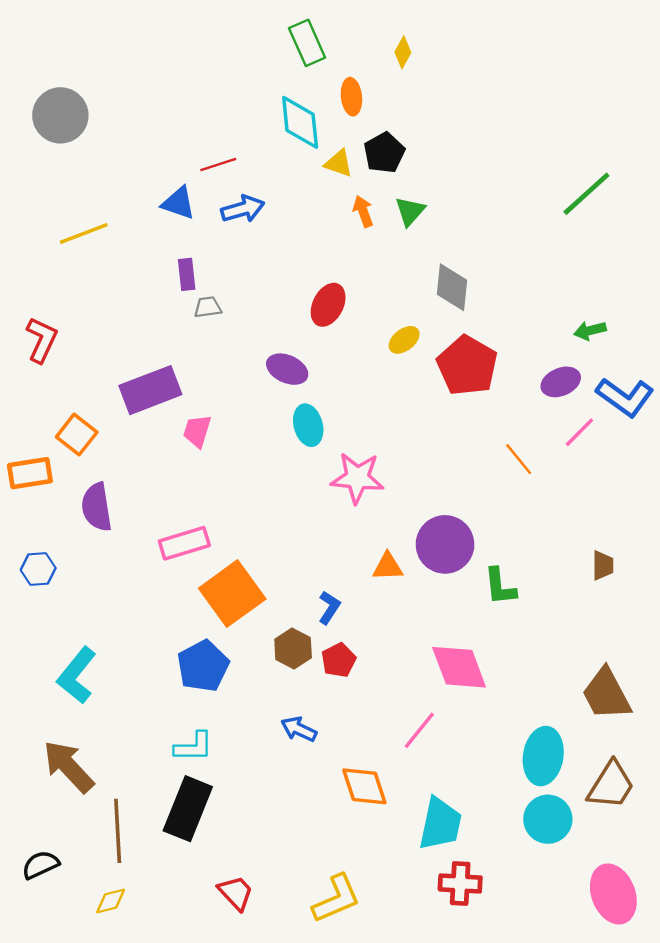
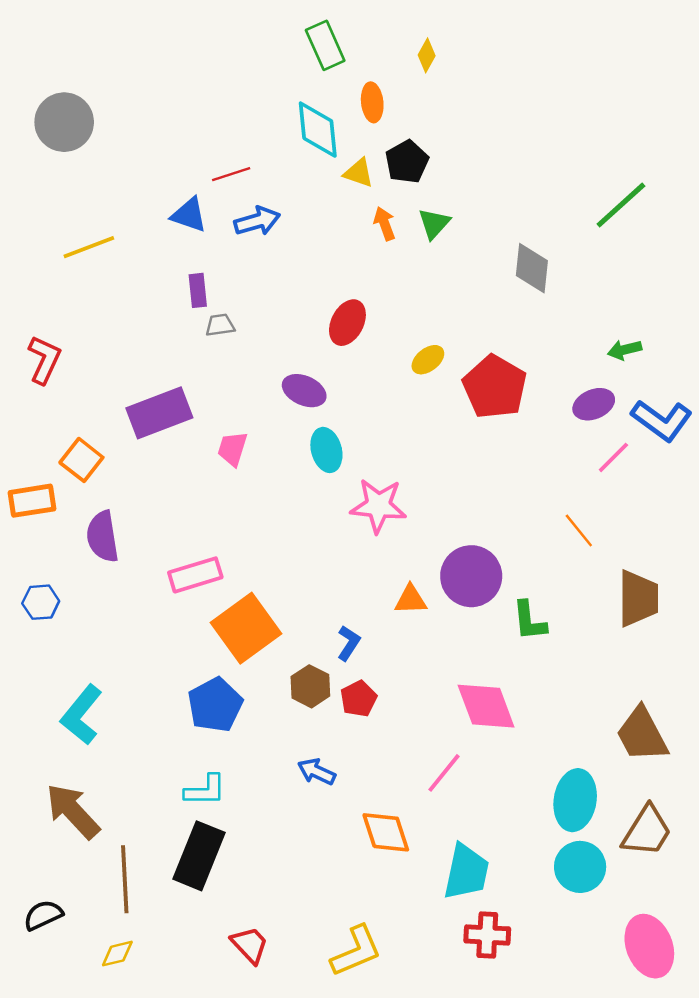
gray diamond: (452, 287) -> (532, 268), moved
pink trapezoid: (197, 431) -> (232, 449), moved
orange line: (519, 459) -> (579, 530), moved
brown trapezoid: (603, 565) -> (638, 598), size x1.8

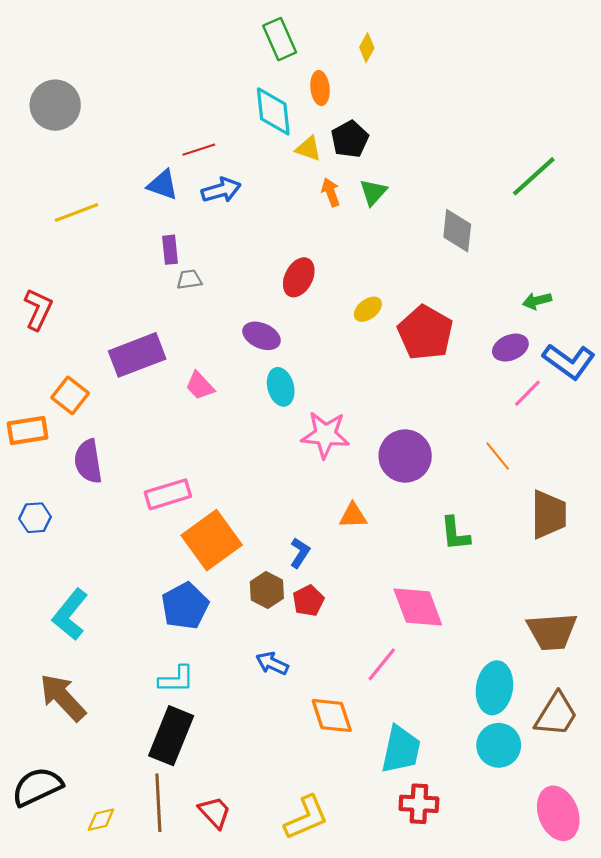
pink trapezoid: (232, 449) -> (200, 386), turned -60
purple circle: (471, 576) -> (405, 456), moved
brown trapezoid: (642, 735) -> (552, 631), turned -66
brown line: (125, 879) -> (158, 803), moved
black semicircle: (43, 915) -> (37, 787), size x1.5

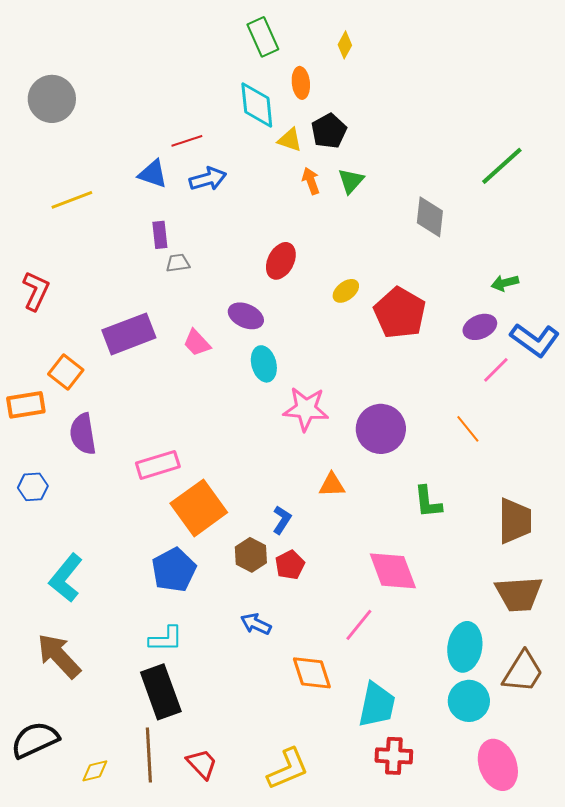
pink trapezoid: (200, 386) -> (197, 343), moved
brown trapezoid: (549, 514) -> (515, 521), moved
black rectangle: (171, 736) -> (161, 692), turned -42
pink ellipse: (558, 813) -> (498, 765), moved

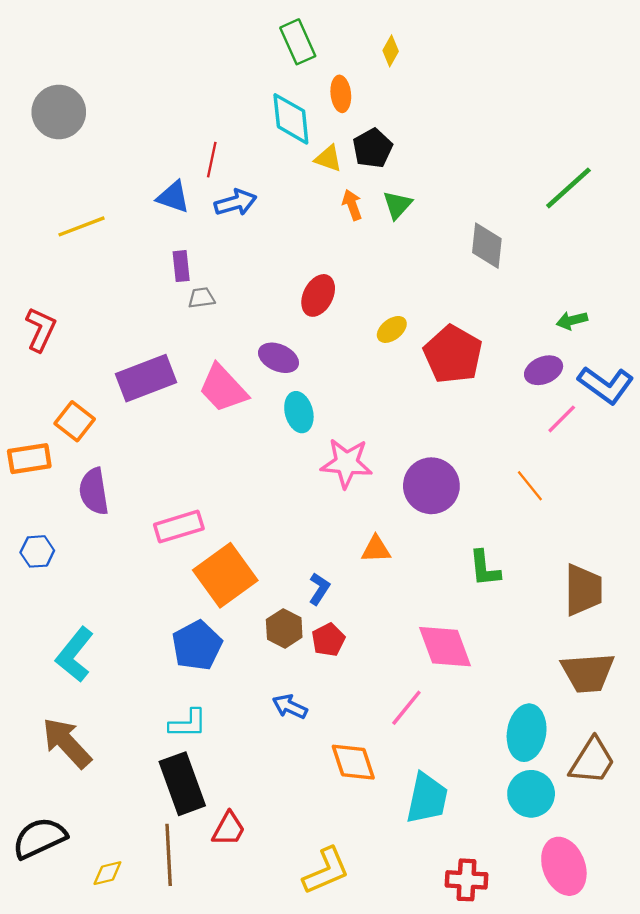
red line: (187, 141) -> (212, 160), turned -60
pink trapezoid: (197, 343) -> (223, 388), size x1.6
red cross: (394, 756) -> (467, 880), moved
red trapezoid: (202, 764) -> (229, 829), moved, turned 72

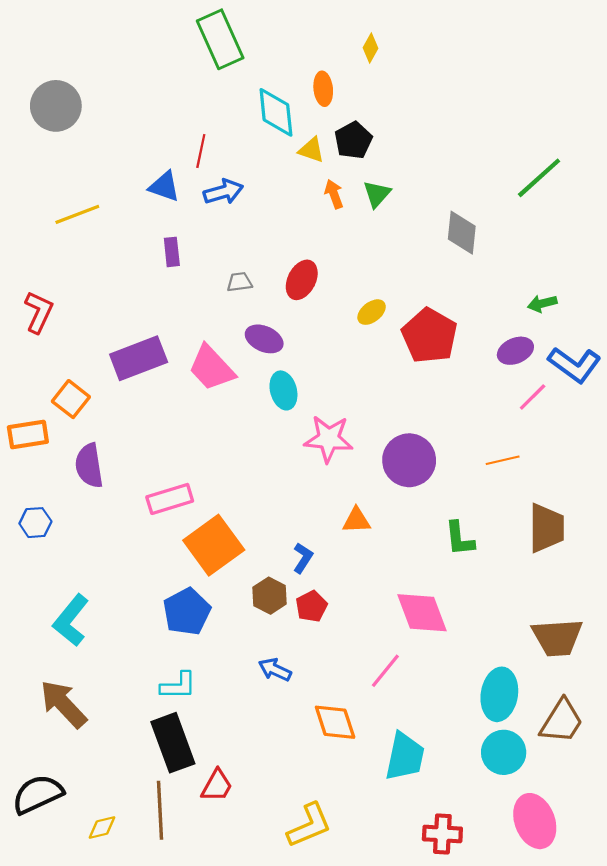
green rectangle: (298, 42) -> (220, 39), moved, size x1.4
gray trapezoid: (201, 298) -> (239, 282), moved
orange line: (530, 486) -> (503, 460), turned -64
brown trapezoid: (583, 590) -> (547, 528), moved

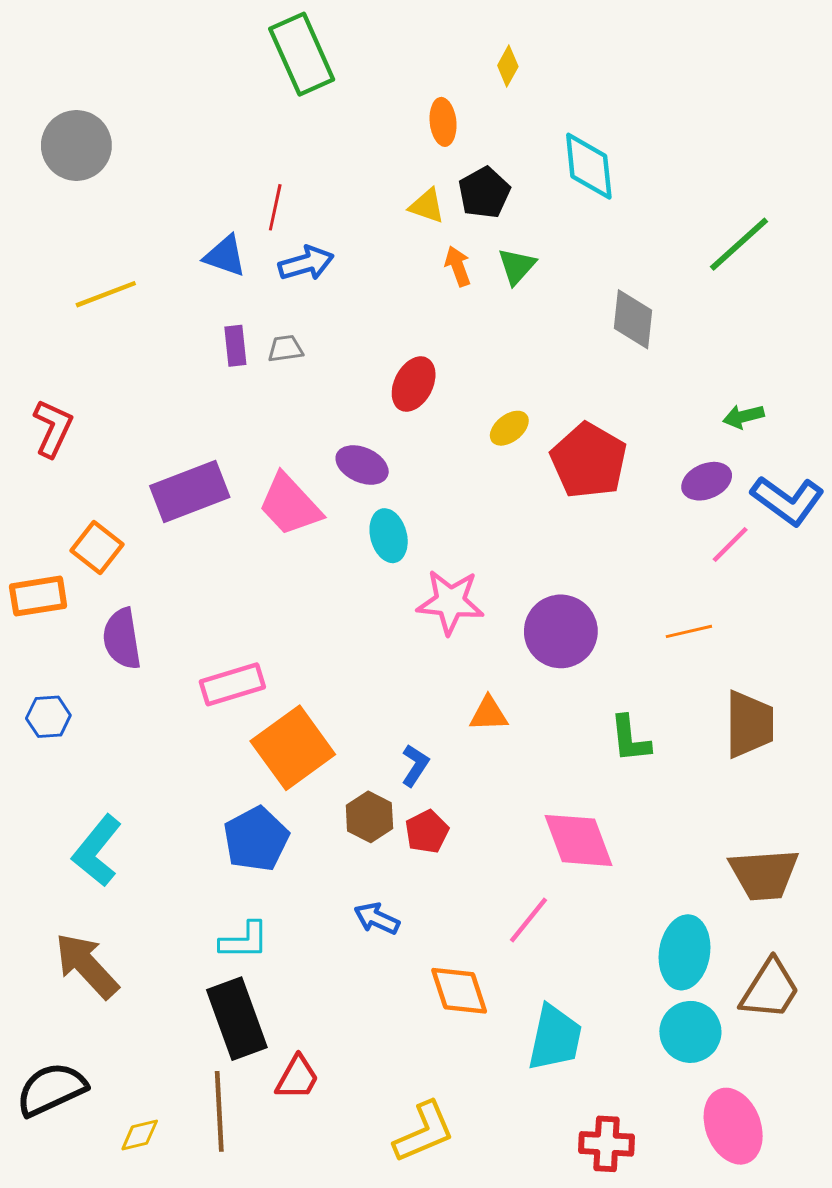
cyan diamond: (276, 112) -> (589, 166), moved
gray trapezoid: (239, 282) -> (285, 349), moved

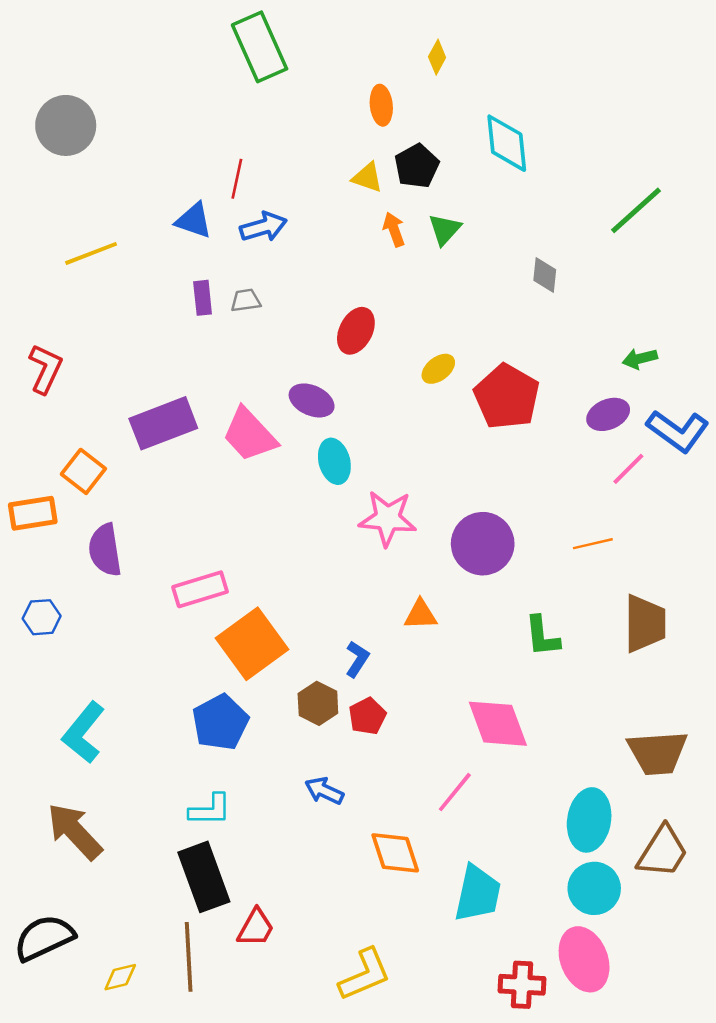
gray diamond: (633, 319) -> (545, 275), size x0.7
pink ellipse: (733, 1126) -> (584, 959), moved

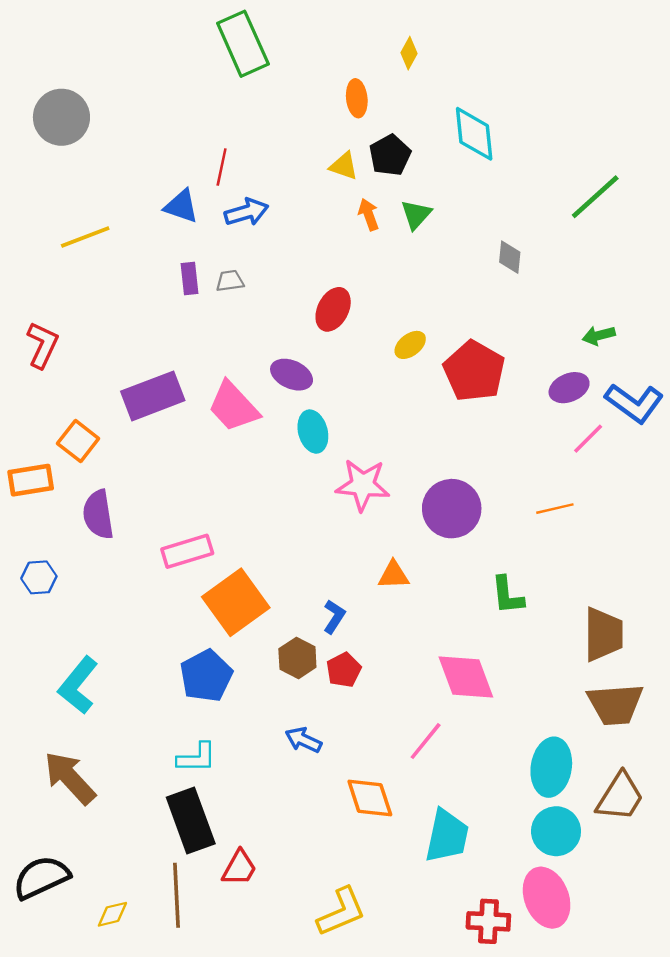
brown trapezoid: (645, 624) -> (603, 634), moved

